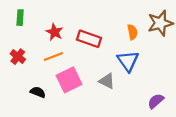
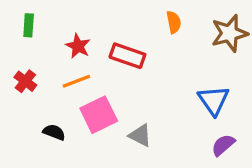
orange semicircle: (132, 32) -> (174, 22), moved
blue triangle: (128, 61) -> (214, 100), moved
gray triangle: (107, 81) -> (140, 135), moved

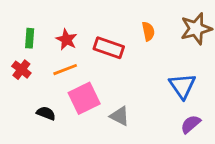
orange semicircle: (174, 22) -> (148, 31), moved
green rectangle: (29, 25) -> (30, 38), moved

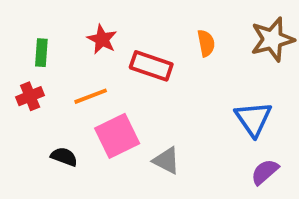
red star: (66, 40) -> (102, 39), moved
red cross: (21, 70) -> (30, 96), turned 30

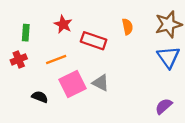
blue triangle: (253, 119) -> (168, 57), moved
gray triangle: (166, 161) -> (101, 83), moved

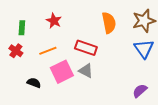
orange semicircle: (127, 27) -> (109, 23), size x1.5
red rectangle: (94, 41) -> (86, 48), moved
red cross: (19, 59) -> (16, 51), turned -32

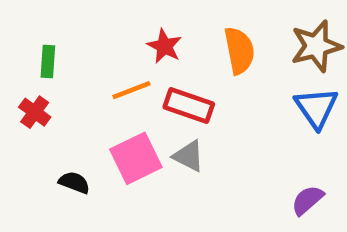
red star: (54, 21) -> (164, 46), moved
orange line: (48, 51) -> (131, 90), moved

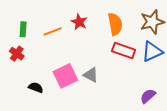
orange line: (131, 90) -> (53, 31), moved
red rectangle: (189, 106) -> (124, 50), moved
blue triangle: (316, 108) -> (152, 52), turned 40

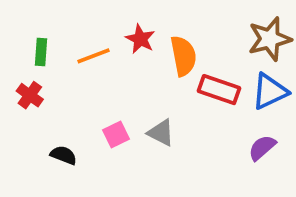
orange semicircle: (115, 24) -> (183, 56), moved
pink square: (65, 76) -> (116, 135), size x0.6
purple semicircle: (148, 96) -> (262, 148), moved

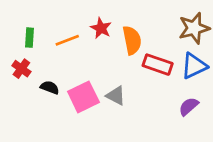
pink square: (116, 135) -> (83, 97), size x1.6
black semicircle: (63, 155) -> (50, 87), moved

